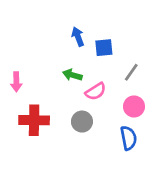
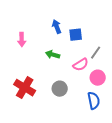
pink arrow: (16, 82) -> (22, 40), moved
pink semicircle: (96, 91) -> (81, 65), moved
red cross: (34, 120) -> (25, 88), turned 30

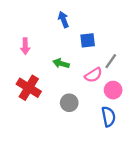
blue arrow: (57, 27) -> (63, 20), moved
red cross: (25, 88) -> (29, 88), moved

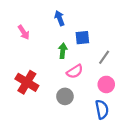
pink arrow: (25, 46) -> (24, 32), moved, turned -32
green arrow: (61, 63) -> (63, 51), moved, turned 80
pink semicircle: (93, 75) -> (75, 71), moved

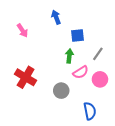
green arrow: (63, 51) -> (69, 56), moved
pink semicircle: (75, 71) -> (81, 72), moved
blue semicircle: (102, 109) -> (90, 111), moved

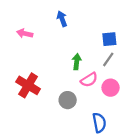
pink arrow: (22, 30) -> (25, 33), turned 136
blue square: (78, 36) -> (109, 39), moved

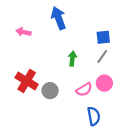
blue arrow: (62, 19) -> (59, 18), size x1.5
pink semicircle: (89, 80) -> (84, 90), moved
gray circle: (68, 100) -> (50, 91), moved

